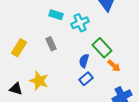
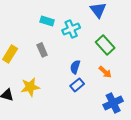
green rectangle: (102, 48) -> (105, 45), moved
yellow star: (39, 81) -> (30, 87), turned -30

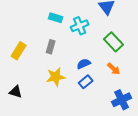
gray rectangle: (42, 50) -> (51, 47), turned 40
blue semicircle: (75, 67) -> (84, 64), turned 48
yellow star: (30, 87) -> (56, 77), moved

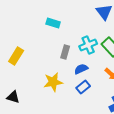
cyan cross: (80, 26) -> (88, 45), moved
gray rectangle: (51, 47) -> (65, 52), moved

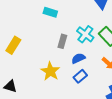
cyan cross: (88, 45) -> (85, 34), turned -30
yellow star: (53, 82) -> (50, 71), turned -30

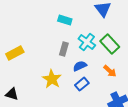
cyan rectangle: (50, 12) -> (65, 20), moved
yellow rectangle: (13, 45) -> (15, 53), turned 30

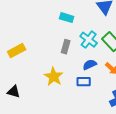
blue semicircle: (80, 66) -> (90, 65), moved
blue rectangle: (82, 84) -> (84, 82), turned 40

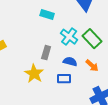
gray rectangle: (66, 47) -> (46, 53), moved
blue semicircle: (90, 65) -> (70, 62), turned 40

